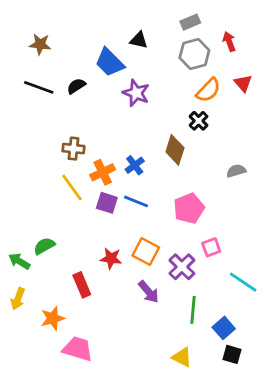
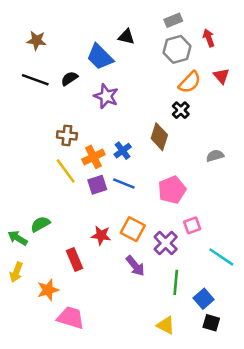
purple star: (136, 93) -> (106, 96), moved
purple square: (107, 203) -> (97, 185), turned -36

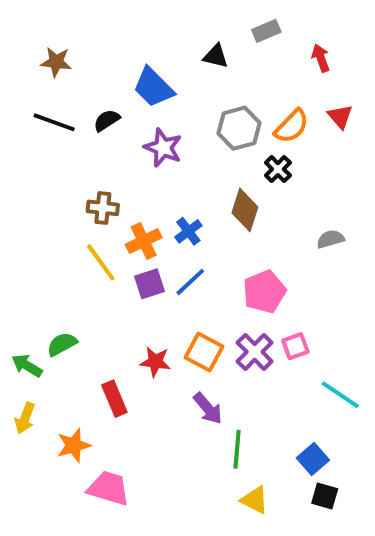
black triangle: (126, 37) -> (216, 56), moved
gray hexagon: (177, 49) -> (239, 128), moved
blue line: (124, 184) -> (190, 282), turned -65
purple cross: (166, 243) -> (255, 352), moved
green line: (176, 282) -> (237, 449), moved

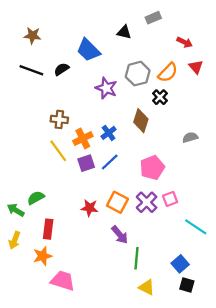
red arrow: (321, 58) -> (185, 42), moved, turned 136
purple star: (163, 148) -> (106, 88), moved
red rectangle: (114, 399) -> (48, 229), moved, turned 30

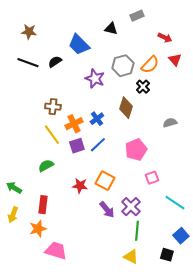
green semicircle: (36, 198) -> (46, 166), moved
purple cross: (147, 202) -> (131, 207), moved
green line: (136, 258) -> (137, 231), moved
blue square: (180, 264) -> (181, 236), moved

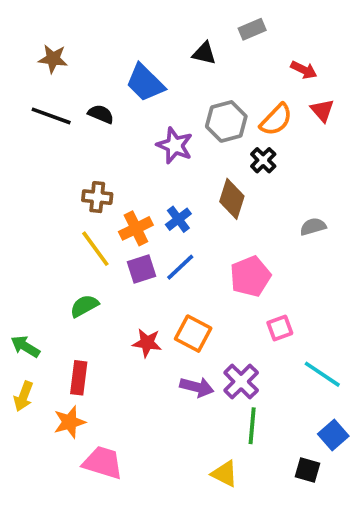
black semicircle: (55, 62) -> (101, 114), turned 56
purple arrow: (107, 210) -> (197, 387), turned -36
yellow triangle: (131, 257) -> (224, 474), moved

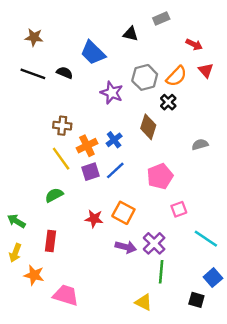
orange star: (70, 422) -> (34, 275), moved, turned 30

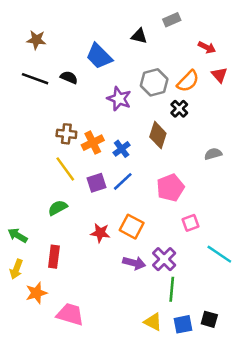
orange cross: (87, 146) -> (93, 143), moved
orange star: (34, 275) -> (36, 293), turned -30
blue square: (213, 278) -> (183, 324), moved, turned 30

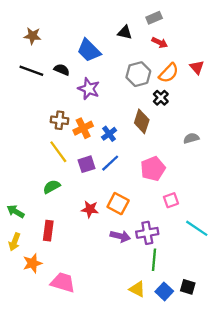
red arrow: (207, 47) -> (160, 43), moved
purple star: (119, 99) -> (89, 89), moved
purple cross: (164, 259) -> (147, 233), turned 35
blue square: (183, 324) -> (164, 291), turned -36

